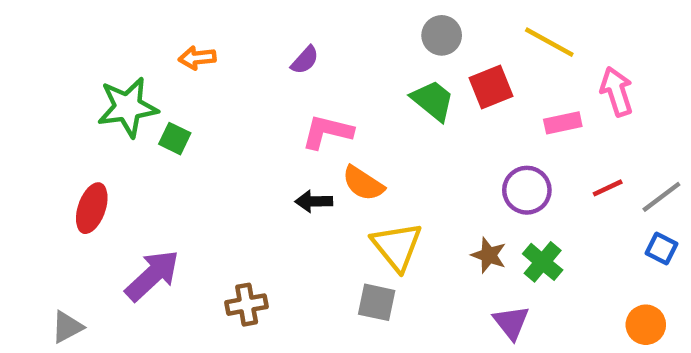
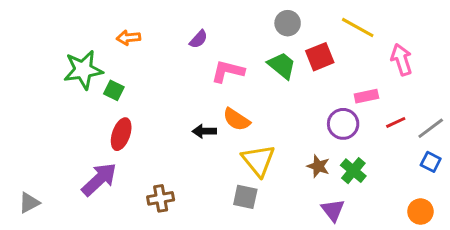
pink rectangle: (563, 123) -> (366, 96), moved
pink L-shape: (327, 132) -> (228, 71), moved
red ellipse: (92, 208) -> (121, 134), moved
gray triangle: (67, 327) -> (29, 203), moved

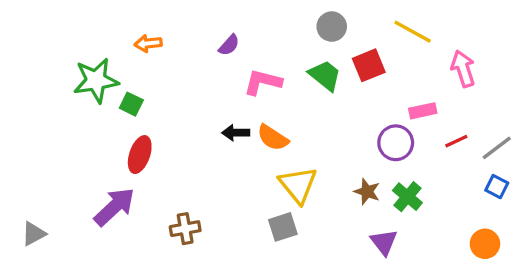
black arrow: (204, 131) -> (236, 133), moved
gray square: (245, 197) -> (283, 227), turned -30

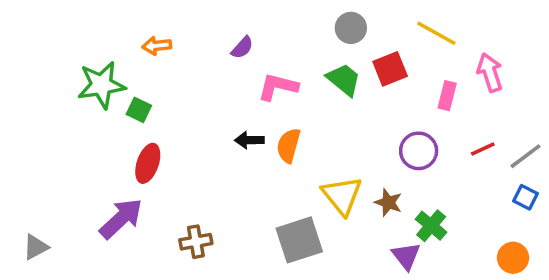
pink rectangle: (423, 111) -> (447, 96), moved, turned -64
orange semicircle: (273, 138) -> (289, 146), turned 72
yellow triangle: (298, 185) -> (342, 195), moved
green cross: (407, 197) -> (431, 226), moved
gray square: (283, 227) -> (299, 240), size x1.5

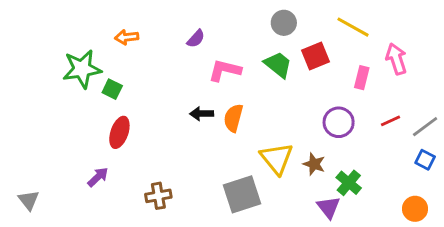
purple arrow: (121, 219) -> (98, 177), size x0.6
gray triangle: (36, 247) -> (29, 200), turned -40

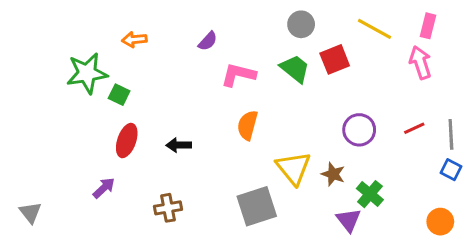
pink rectangle: (362, 78) -> (428, 26), moved
black arrow: (202, 114) -> (179, 145), moved
gray line: (425, 127) -> (451, 134), turned -56

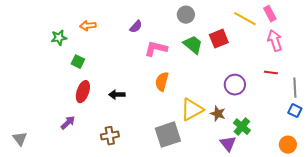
gray circle: (301, 24) -> (186, 15), moved
pink rectangle: (428, 26) -> (270, 14), moved, turned -42
green star: (87, 73) -> (59, 38), moved, size x0.6
red line: (414, 128) -> (271, 73), moved, turned 32
yellow triangle: (293, 168) -> (192, 110), turned 40

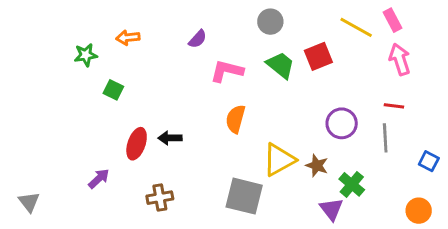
gray line: (295, 88) -> (385, 138), moved
red ellipse: (83, 92) -> (137, 144), moved
gray square: (168, 135) -> (244, 196), turned 32

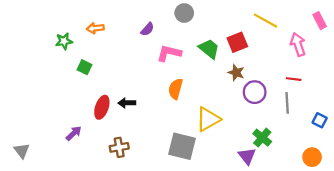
pink rectangle: (392, 20) -> (320, 21), moved
gray circle: (270, 22) -> (184, 13), moved
brown star: (317, 166) -> (236, 73), moved

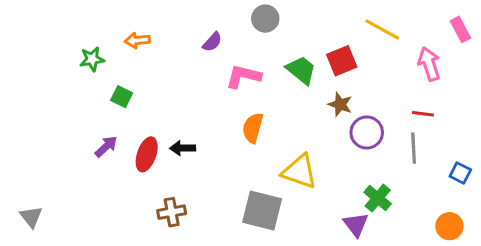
yellow triangle: (208, 119) -> (300, 172), turned 48
purple arrow: (74, 133) -> (106, 147), moved

